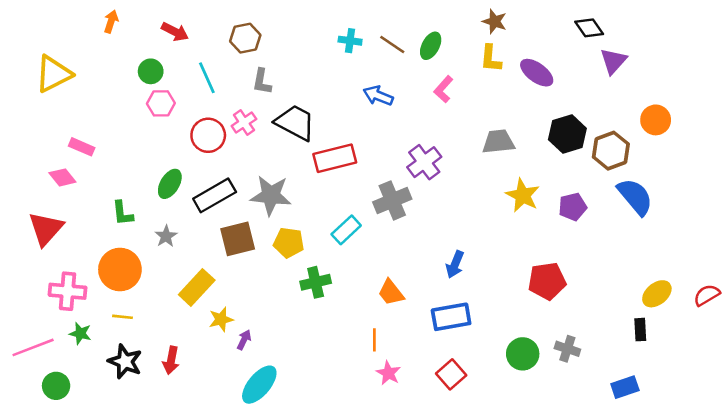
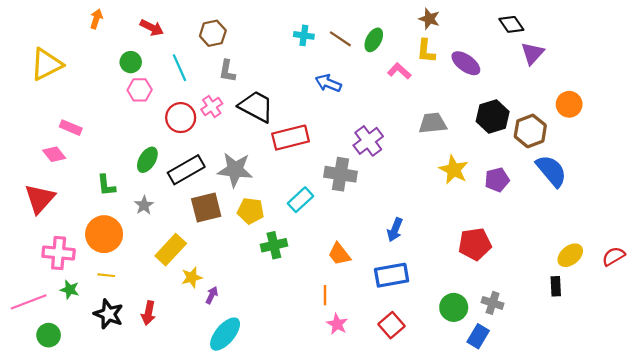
pink L-shape: (443, 89) -> (399, 71), moved, turned 90
gray cross: (392, 200) -> (340, 174), turned 32
blue rectangle: (625, 387) -> (478, 336), moved, turned -40

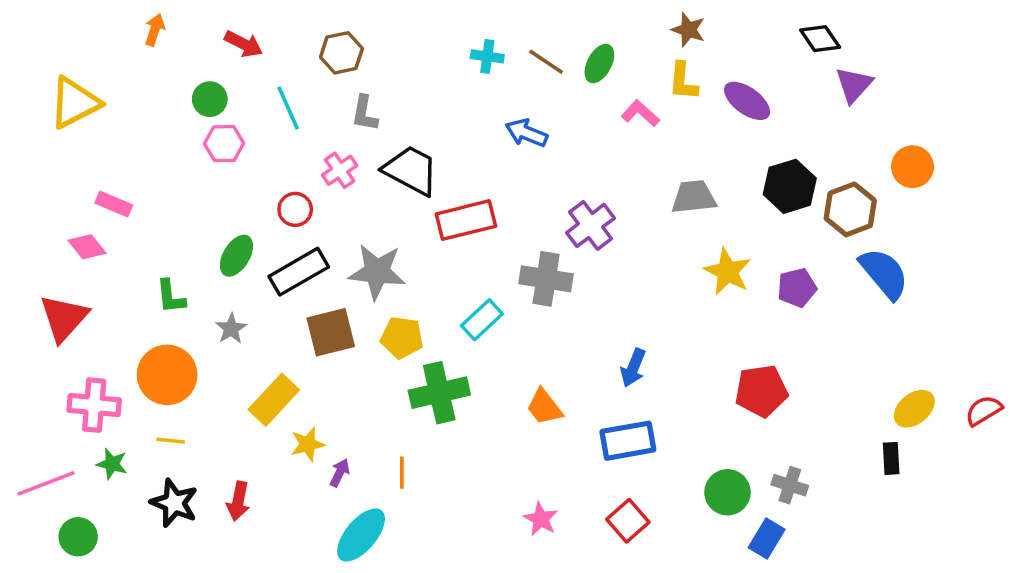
red circle: (181, 118) -> (295, 209), moved, size x0.7
green cross: (274, 245) -> (439, 393), size x1.4
orange line: (325, 295) -> (402, 473), moved

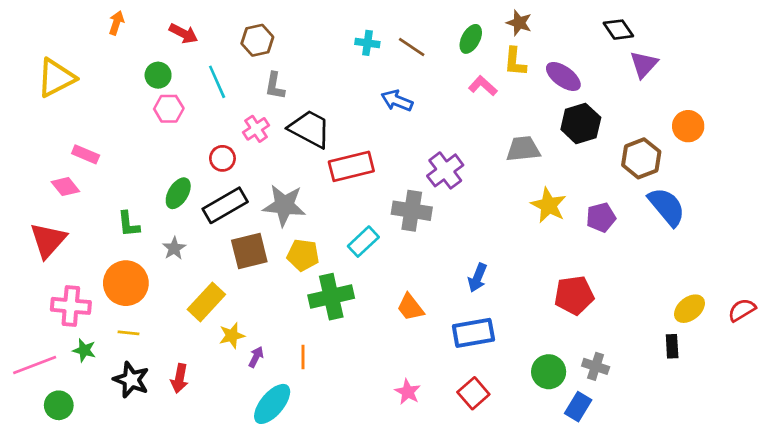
green ellipse: (599, 64) -> (471, 39), moved
black hexagon: (790, 186) -> (581, 123), moved

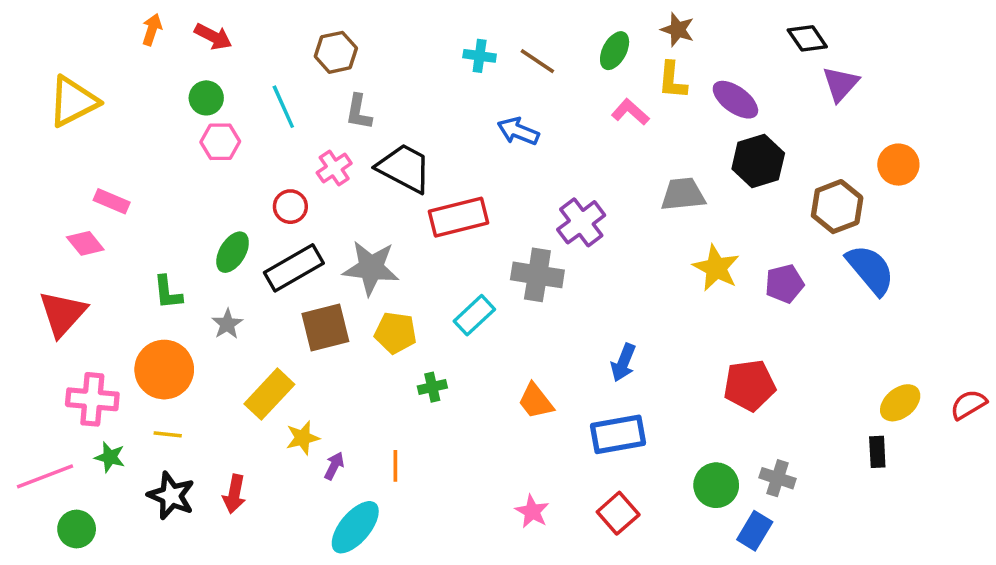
red arrow: (184, 34) -> (213, 37), moved
green cross: (331, 297) -> (432, 387), size x0.5

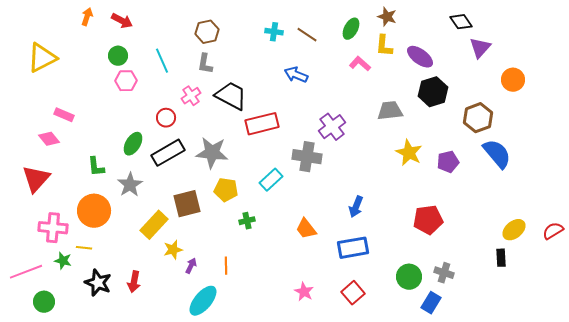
brown hexagon: (336, 52) -> (207, 32), moved
orange circle: (898, 165) -> (513, 80), moved
gray star: (227, 324) -> (130, 185), size x1.4
brown square: (325, 327) -> (187, 204), moved
yellow line: (168, 434) -> (84, 248), moved

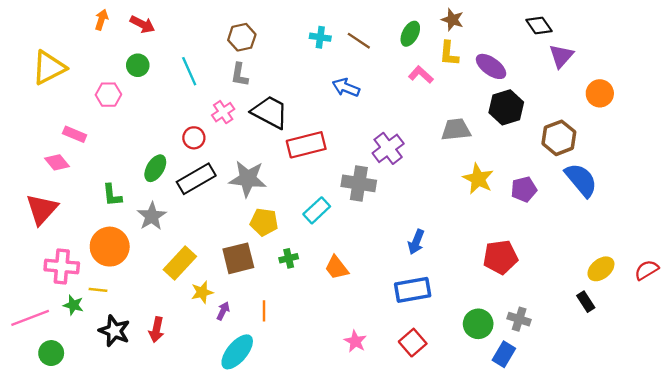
pink hexagon: (126, 81) -> (108, 95), moved
brown square: (187, 204) -> (238, 258), moved
orange trapezoid: (306, 229) -> (337, 268), moved
black rectangle: (501, 258) -> (586, 302), turned -30

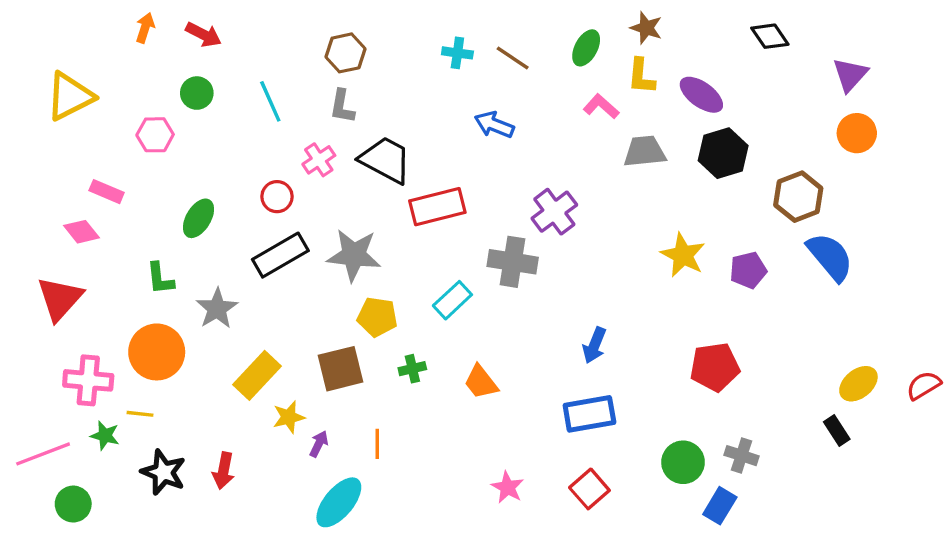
purple triangle: (561, 56) -> (850, 75), moved
gray trapezoid: (456, 130) -> (645, 151), moved
green ellipse: (155, 168) -> (198, 218), moved

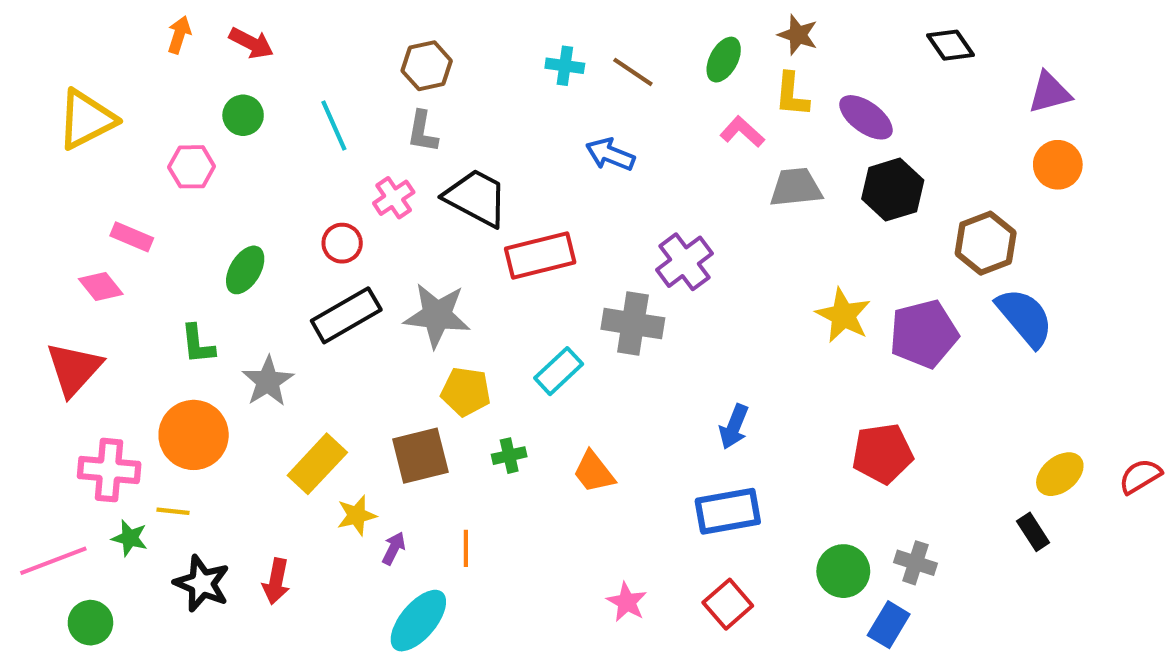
purple triangle: (850, 75) -> (1050, 93), turned 33
purple pentagon: (748, 270) -> (924, 334), size x1.5

